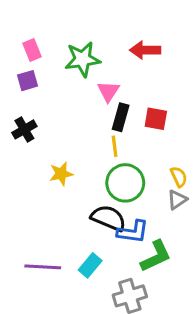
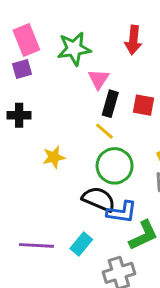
pink rectangle: (32, 50) -> (26, 40), size x1.5
red arrow: (145, 50) -> (133, 40), turned -84
black cross: (24, 129) -> (19, 115), turned 30
yellow line: (115, 146) -> (104, 131), turned -42

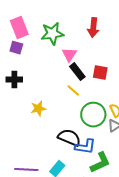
purple square: (22, 69) -> (16, 48), turned 32
black rectangle: (110, 104) -> (77, 72), turned -54
green circle: (115, 166) -> (93, 115), moved

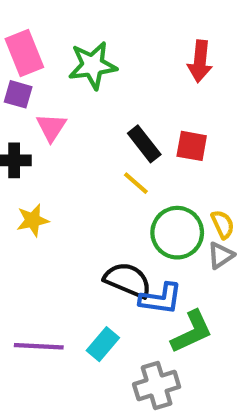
red arrow: (93, 28) -> (200, 61), moved
pink triangle: (69, 55) -> (51, 127), moved
yellow star: (38, 109) -> (33, 220), moved

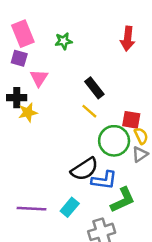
green star: (93, 65) -> (64, 41), size x0.6
red square: (192, 146) -> (131, 120), moved
yellow star: (33, 220) -> (28, 112), moved
black semicircle: (128, 280) -> (84, 169), turned 124

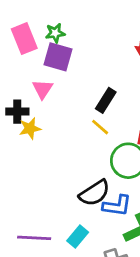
green star: (64, 41) -> (55, 33), moved
purple square: (19, 58) -> (58, 57), moved, size x1.5
black rectangle: (94, 88) -> (106, 100), turned 70

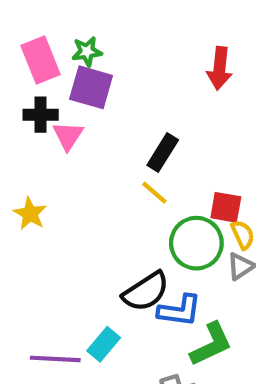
black cross: (17, 112) -> (41, 115), moved
yellow star: (30, 128) -> (30, 214), moved, turned -30
cyan rectangle: (78, 237) -> (104, 344), moved

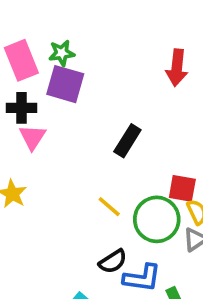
pink triangle: (68, 136) -> (32, 137), moved
yellow line: (154, 193) -> (109, 207), moved
black semicircle: (146, 292) -> (113, 261), size x0.7

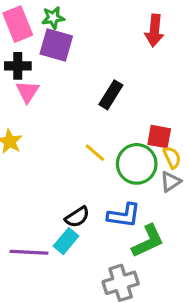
black semicircle: (113, 261) -> (77, 217), moved

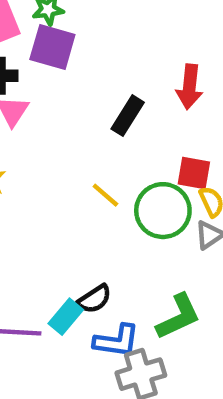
red arrow: (154, 31) -> (189, 87), moved
blue L-shape: (124, 215) -> (117, 341), moved
black semicircle: (77, 217) -> (94, 299), moved

